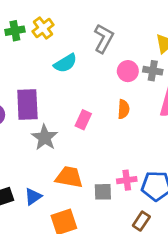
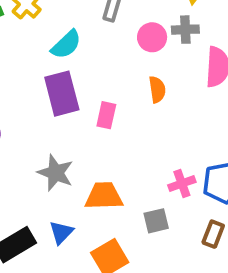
purple rectangle: (27, 104) -> (62, 94), moved
gray star: (45, 137) -> (56, 173), moved
gray square: (103, 192) -> (156, 221), moved

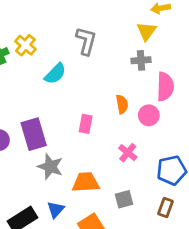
pink circle: (152, 37) -> (149, 115), moved
purple rectangle: (62, 94) -> (34, 134), moved
pink cross: (182, 184) -> (128, 153), moved, turned -30

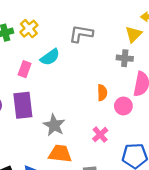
gray L-shape: (86, 41) -> (81, 34), turned -105
pink rectangle: (86, 124) -> (25, 69), moved
gray star: (50, 167) -> (54, 125), moved

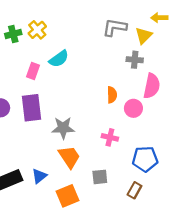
gray L-shape: (81, 34) -> (115, 27), moved
gray star: (54, 125) -> (63, 128), turned -30
pink cross: (100, 135) -> (110, 137), turned -35
orange trapezoid: (60, 154) -> (69, 157), turned 50

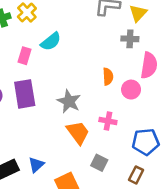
gray star: (63, 128) -> (69, 101), moved, turned 30
orange trapezoid: (69, 157) -> (78, 133), moved
gray square: (100, 177) -> (99, 163), turned 35

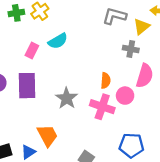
pink cross: (108, 121) -> (102, 107), moved, size x1.5
orange trapezoid: (78, 133) -> (47, 136), moved

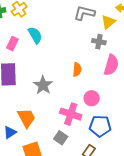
cyan semicircle: (58, 41) -> (35, 35), turned -90
pink circle: (125, 96) -> (92, 98), moved
pink cross: (102, 107) -> (71, 114), moved

